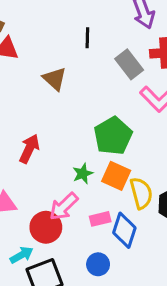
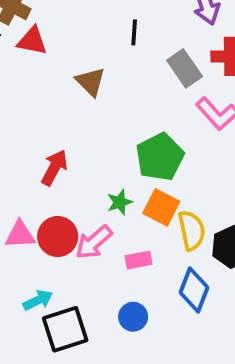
red circle: (46, 227) -> (58, 237), moved
blue diamond: (124, 230) -> (194, 290), moved

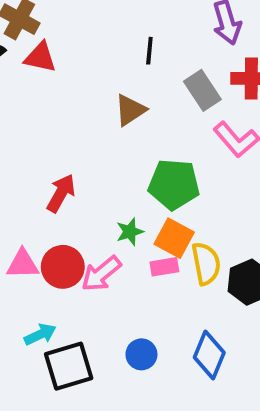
brown triangle: (91, 82) -> (130, 110), moved, turned 40
green pentagon: (160, 157) -> (174, 184), turned 30
pink rectangle: (139, 260) -> (164, 267), moved
blue diamond: (194, 290) -> (209, 355), moved

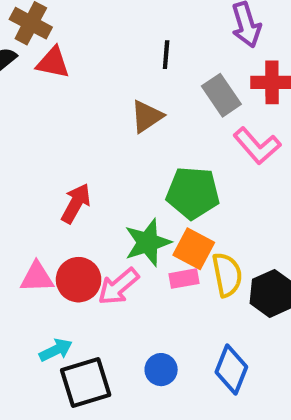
green star: (130, 232) -> (148, 242), size x1.6

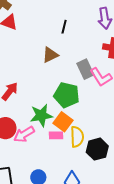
gray rectangle: (221, 95) -> (85, 69), moved

